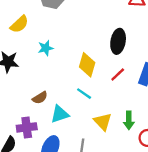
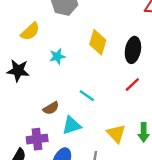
yellow diamond: (87, 65) -> (98, 42), moved
cyan line: (84, 94) -> (87, 96), moved

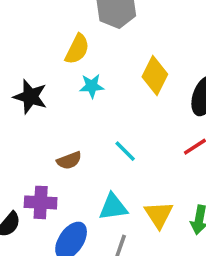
yellow semicircle: (30, 31) -> (77, 49), moved, turned -30
cyan triangle: (72, 125) -> (113, 207), moved

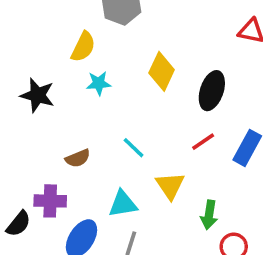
yellow triangle: (159, 215) -> (170, 186), moved

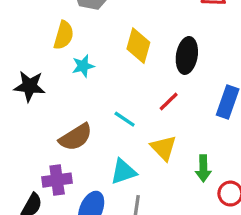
red line: (203, 142) -> (169, 102), moved
brown semicircle: (78, 158) -> (76, 137), size x1.5

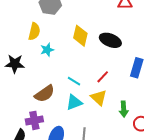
black ellipse: (187, 55) -> (110, 40), turned -75
red line: (169, 102) -> (103, 77), moved
cyan triangle: (123, 172) -> (74, 102), moved

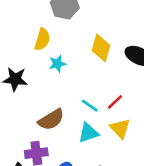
red line: (103, 77) -> (115, 102), moved

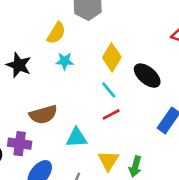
cyan line: (90, 106) -> (109, 90), moved
yellow triangle: (120, 128) -> (108, 160), moved

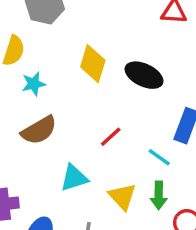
cyan line: (109, 90) -> (159, 157), moved
brown semicircle: (43, 115) -> (39, 130), moved

